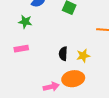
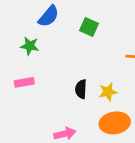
orange ellipse: (73, 79) -> (115, 123), moved

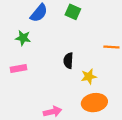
green square: (89, 27) -> (73, 12), moved
black semicircle: (81, 89) -> (68, 61), moved

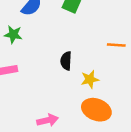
orange ellipse: (94, 103) -> (96, 110), turned 30

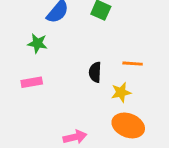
orange line: (116, 45) -> (133, 64), moved

